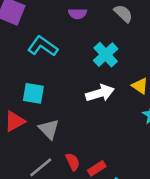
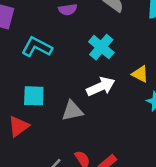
gray triangle: (49, 129) -> (72, 111), moved, turned -50

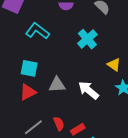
white arrow: (101, 87) -> (88, 90), moved, turned -125
red triangle: (19, 126) -> (28, 92), moved

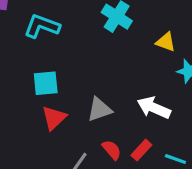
gray triangle: (57, 85) -> (99, 110), moved
white arrow: (88, 90) -> (154, 108), moved

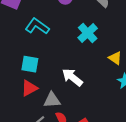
white arrow: (154, 108) -> (72, 77), moved
gray triangle: (99, 110) -> (52, 100), moved

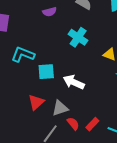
cyan L-shape: (37, 26) -> (23, 55), moved
cyan square: (30, 64) -> (46, 72), moved

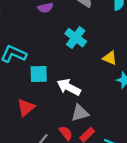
gray triangle: (60, 108) -> (80, 113), moved

